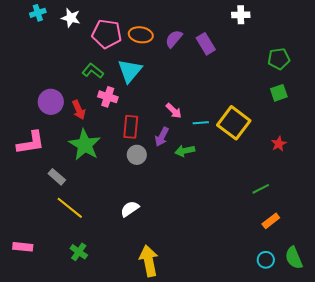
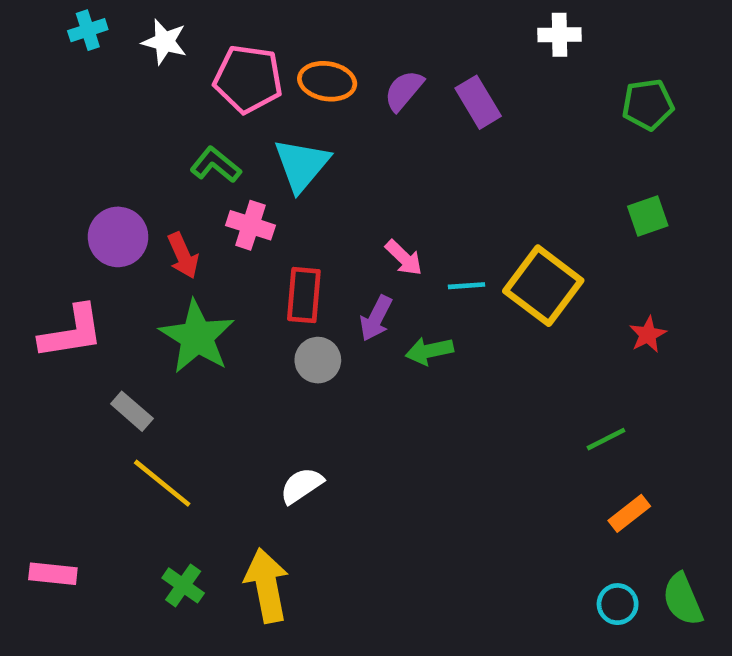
green pentagon: (279, 59) -> (648, 104), moved
yellow arrow: (149, 261) -> (267, 585), moved

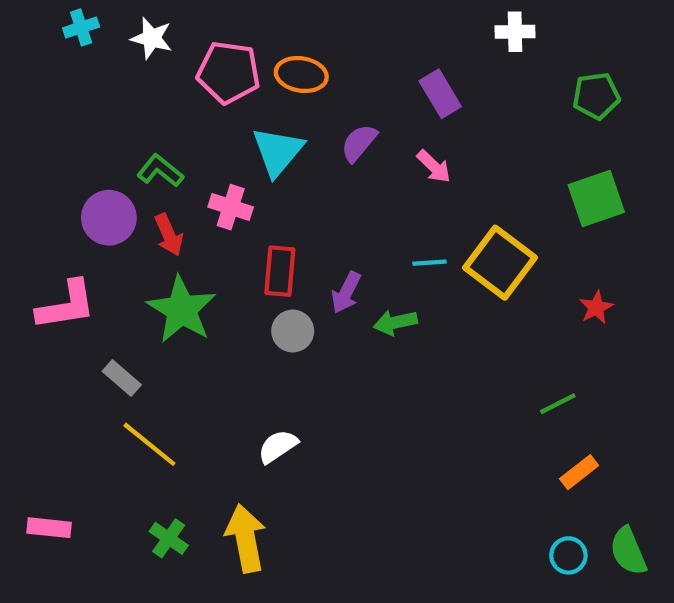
purple semicircle: (404, 91) -> (359, 143), moved
green L-shape: (216, 165) -> (160, 171), moved
green square: (648, 216) -> (596, 198), size x1.5
pink arrow: (404, 258) -> (434, 166), moved

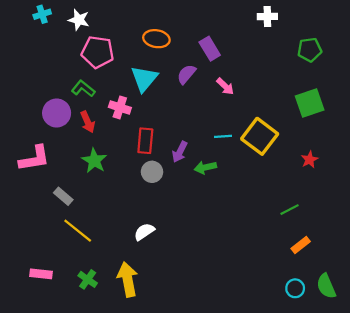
pink pentagon: (229, 72) -> (98, 52), moved
purple rectangle: (440, 94) -> (210, 49), moved
green star: (182, 310) -> (94, 161), size x0.7
pink rectangle: (49, 528) -> (41, 274), moved

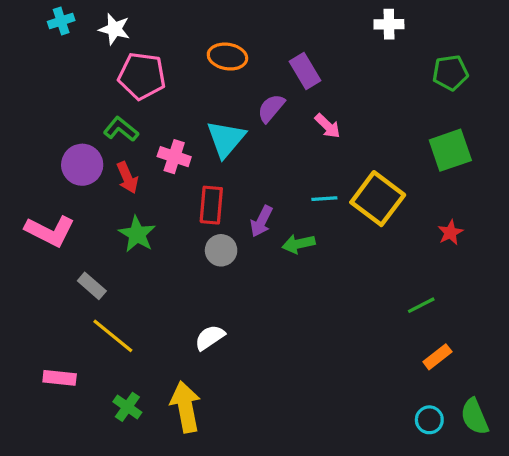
cyan triangle: (144, 79) -> (226, 139), moved
pink L-shape: (34, 158) -> (50, 231), turned 36
pink rectangle: (41, 274) -> (60, 378), moved

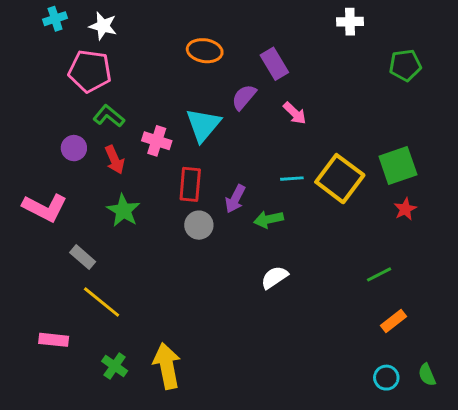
pink pentagon: (142, 76) -> (90, 71), moved
green square: (450, 150) -> (398, 165), moved
purple circle: (82, 165) -> (74, 148), size x0.7
white semicircle: (210, 337) -> (274, 277), moved
green semicircle: (475, 417) -> (427, 375), size x0.7

